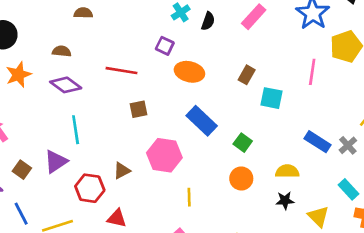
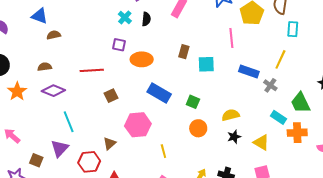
blue rectangle: (317, 142) -> (249, 72), moved

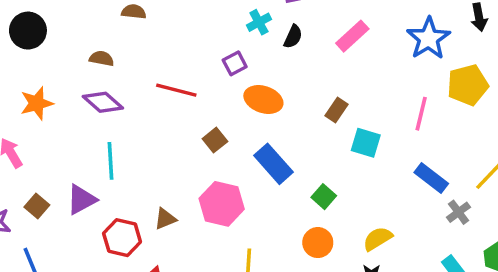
purple square: (119, 45) -> (235, 63), turned 32
orange star: (17, 91) -> (37, 103), moved
brown square: (111, 96) -> (215, 140), moved, turned -32
yellow semicircle: (231, 115) -> (378, 239), turned -36

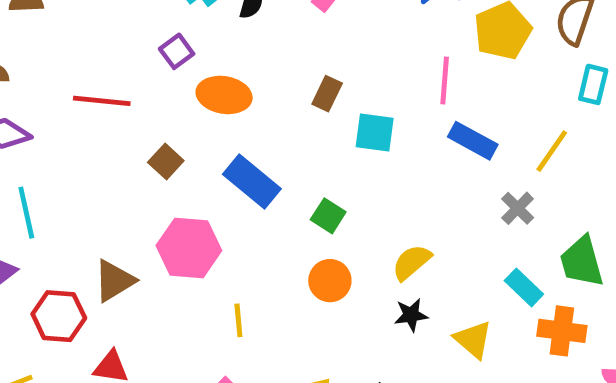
blue rectangle: (431, 178) -> (473, 141), moved
brown triangle: (165, 219) -> (114, 281), size x1.4

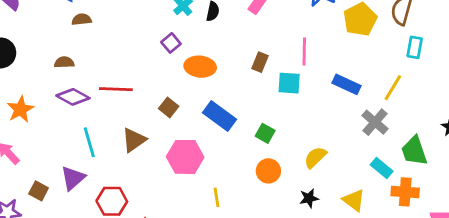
pink line: (445, 80) -> (304, 52), moved
red line: (102, 101) -> (116, 89), moved
gray cross: (518, 208) -> (375, 122), size x1.4
brown triangle: (114, 281) -> (134, 140), moved
black star: (411, 315) -> (309, 198), moved

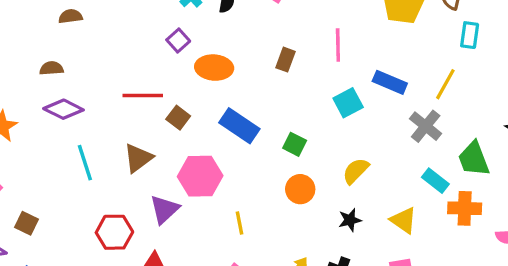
cyan square: (289, 83) -> (348, 103), moved, turned -30
red line: (116, 89) -> (143, 96), moved
purple triangle: (73, 178) -> (164, 209), moved

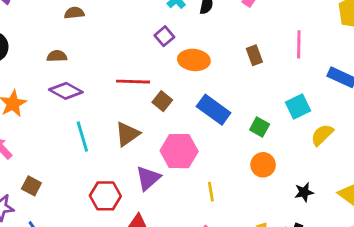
brown rectangle: (286, 60) -> (254, 55), turned -42
cyan square: (348, 103) -> (298, 107), moved
yellow semicircle: (356, 171) -> (322, 135), moved

